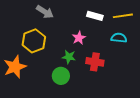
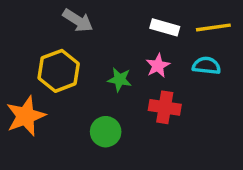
pink star: (79, 38) -> (158, 66), moved
green star: (69, 57) -> (120, 80), moved

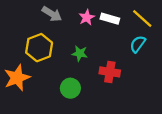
yellow line: (213, 27) -> (142, 19), turned 50
pink star: (158, 66) -> (87, 17), moved
cyan semicircle: (206, 66) -> (138, 44), turned -60

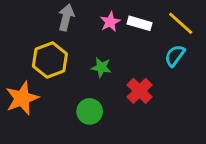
gray arrow: (52, 14) -> (66, 17), turned -108
red cross: (110, 72) -> (140, 91), turned 36

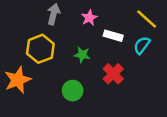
white rectangle: (140, 23) -> (113, 36), moved

